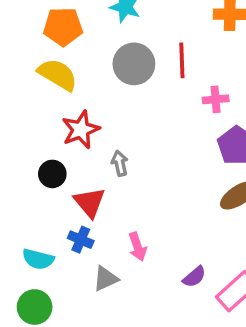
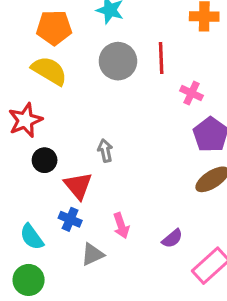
pink cross: (216, 99) -> (191, 93), turned 30
red star: (81, 130) -> (25, 120), moved
cyan semicircle: (38, 259) -> (32, 237), turned 40
purple semicircle: (194, 277) -> (172, 238), moved

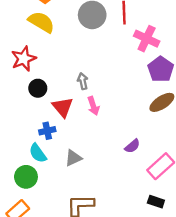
pink cross: (191, 93) -> (147, 39), size x1.5
blue cross: (70, 219) -> (47, 131), moved, turned -35
pink arrow: (121, 226) -> (93, 106), moved
cyan semicircle: (32, 237) -> (38, 153), moved

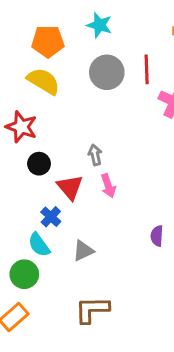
red star: (24, 59) -> (21, 127), turned -30
blue cross: (47, 131) -> (51, 217), turned -35
purple semicircle: (132, 146) -> (157, 236), turned 133

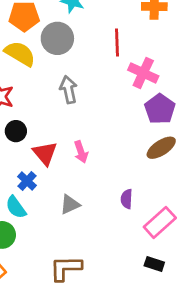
gray circle: (107, 72) -> (57, 38), moved
gray arrow: (95, 155) -> (68, 90), moved, size x1.4
gray triangle: (83, 251) -> (70, 204), moved

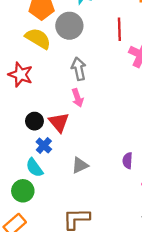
black circle: (16, 131) -> (34, 121), moved
pink arrow: (81, 152) -> (78, 98), moved

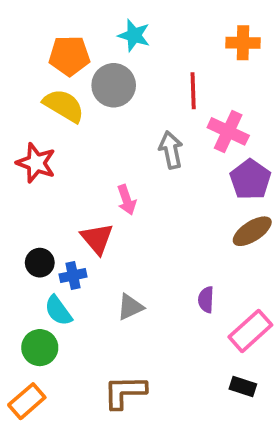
gray arrow: (79, 69) -> (171, 150), moved
black circle: (34, 121) -> (40, 263), moved
blue cross: (44, 146) -> (73, 276), turned 35

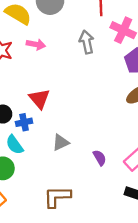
pink arrow: (127, 200) -> (36, 44), moved, turned -60
purple semicircle: (206, 300) -> (100, 158), moved, turned 147

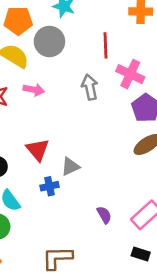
blue cross: (24, 122) -> (49, 186), moved
gray triangle: (61, 142) -> (70, 167), moved

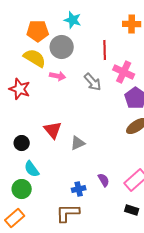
gray arrow: (90, 87) -> (93, 82), turned 150
pink arrow: (34, 90) -> (58, 76), moved
blue cross: (49, 186) -> (79, 189), moved

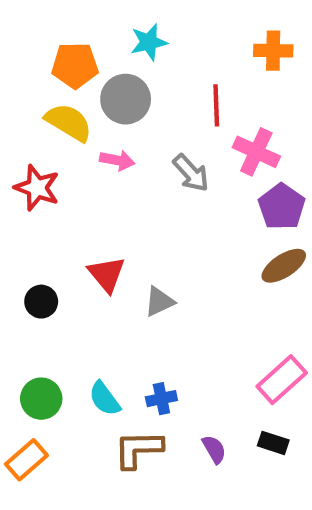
cyan star: (73, 20) -> (149, 42), turned -30
cyan semicircle: (32, 169) -> (104, 399), moved
purple semicircle: (104, 180) -> (214, 449), moved

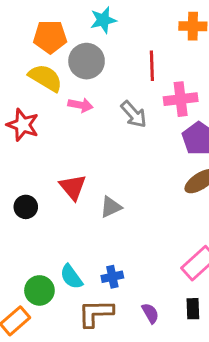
pink cross: (256, 152) -> (181, 99), turned -32
green circle: (41, 399) -> (39, 290), moved
black rectangle: (273, 443) -> (193, 309), turned 70

